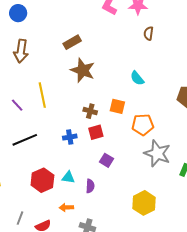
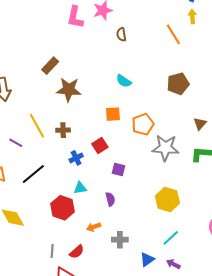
brown cross: (90, 111) -> (63, 130), moved
cyan triangle: (68, 177) -> (80, 188), moved

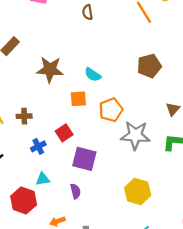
cyan semicircle: (124, 81) -> (93, 75), moved
brown star: (69, 90) -> (50, 69), moved
purple square: (118, 169) -> (84, 159), size x1.6

